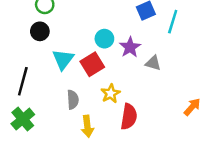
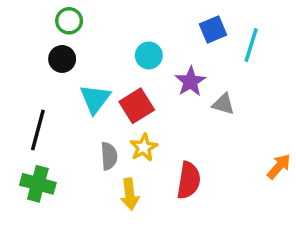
cyan circle: (104, 39) -> (149, 55), moved
yellow star: (111, 93) -> (144, 147), moved
green cross: (23, 119) -> (38, 184), turned -35

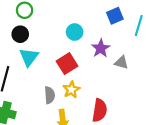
cyan triangle: (95, 99) -> (29, 57), moved

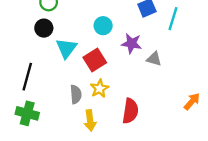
purple star: (101, 48) -> (131, 43), turned -30
cyan triangle: (29, 57) -> (66, 48), moved

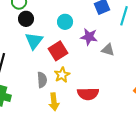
black circle: (44, 28) -> (26, 19), moved
red semicircle: (130, 111) -> (88, 94), turned 80

